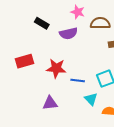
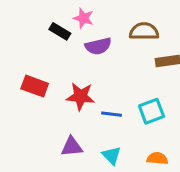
pink star: (78, 12) -> (83, 18), moved
red rectangle: (24, 61) -> (35, 86), turned 36
cyan triangle: (91, 99) -> (112, 155), moved

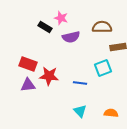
red star: (81, 96) -> (49, 76), moved
cyan square: (151, 111) -> (103, 68), moved
purple triangle: (72, 147) -> (28, 85), moved

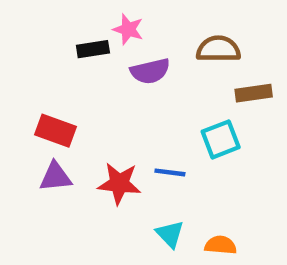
black rectangle: (45, 27) -> (93, 49), turned -40
red star: (49, 76) -> (119, 183), moved
orange semicircle: (111, 113) -> (221, 245), moved

